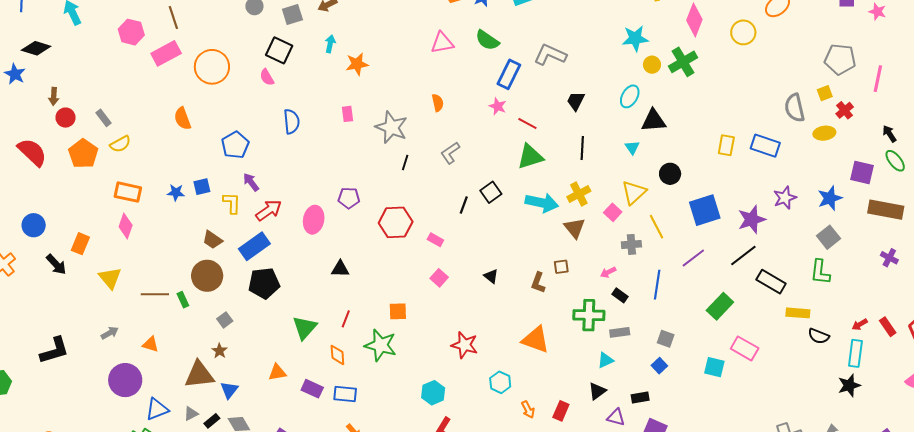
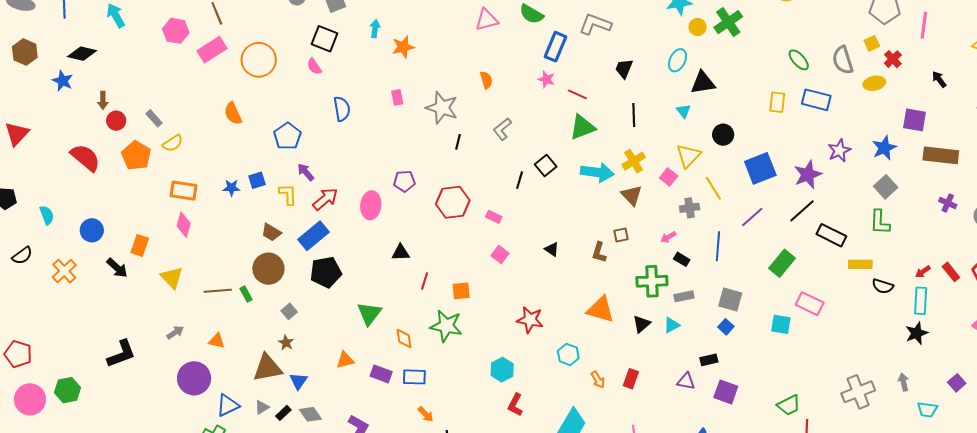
green ellipse: (895, 161) -> (799, 60), moved
red line: (346, 319) -> (425, 281), moved
gray square: (666, 339) -> (730, 299), size x1.4
black triangle: (597, 391) -> (642, 324), moved

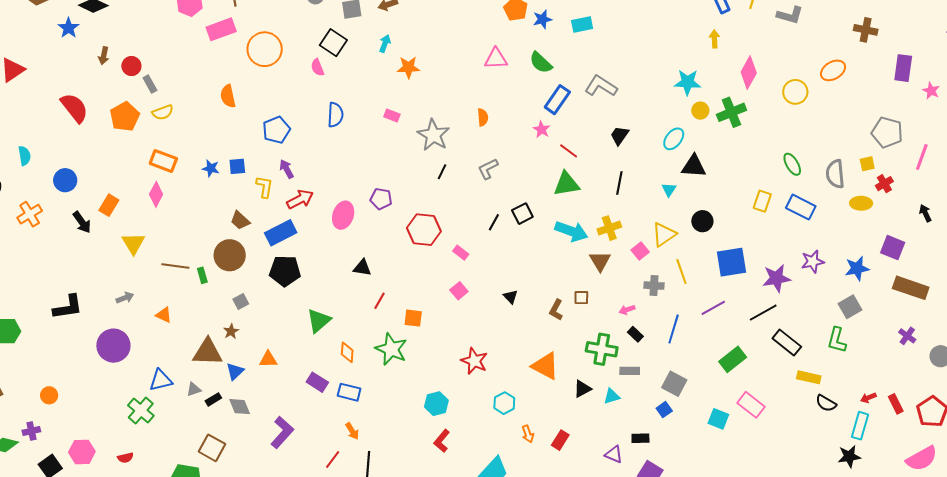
pink rectangle: (397, 97) -> (392, 115), turned -70
red circle: (116, 121) -> (131, 66), moved
orange triangle: (345, 360) -> (268, 359), moved
purple circle: (194, 378) -> (113, 346), moved

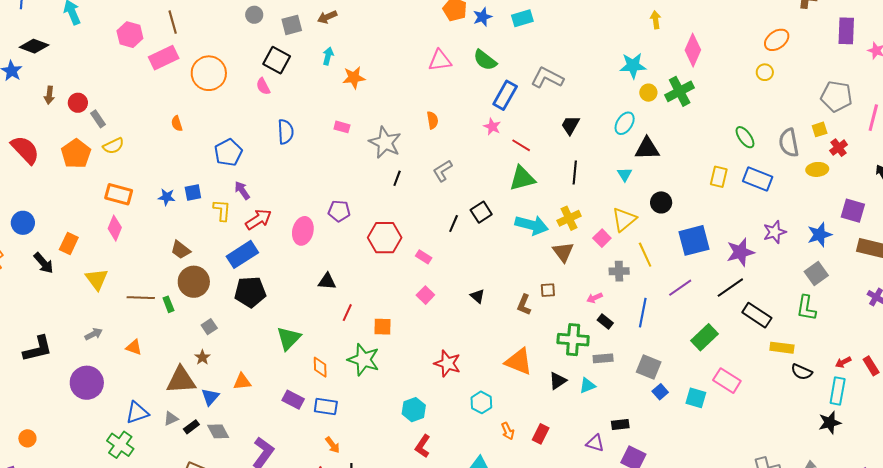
yellow circle: (795, 92) -> (765, 72), moved, size x0.7
orange semicircle: (228, 96) -> (177, 123), size x0.7
brown trapezoid: (240, 220) -> (181, 250), moved
blue square: (664, 410) -> (660, 392), moved

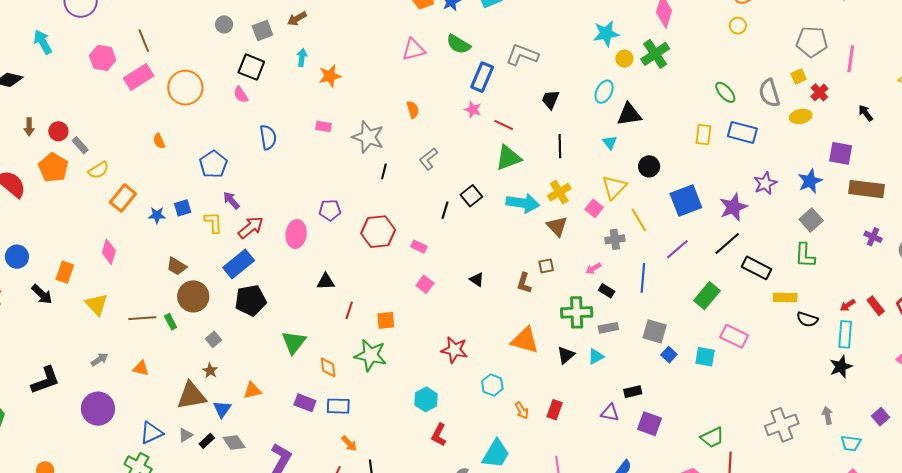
orange pentagon: (76, 154) -> (53, 168), moved
orange rectangle: (119, 194) -> (123, 198), moved, turned -60

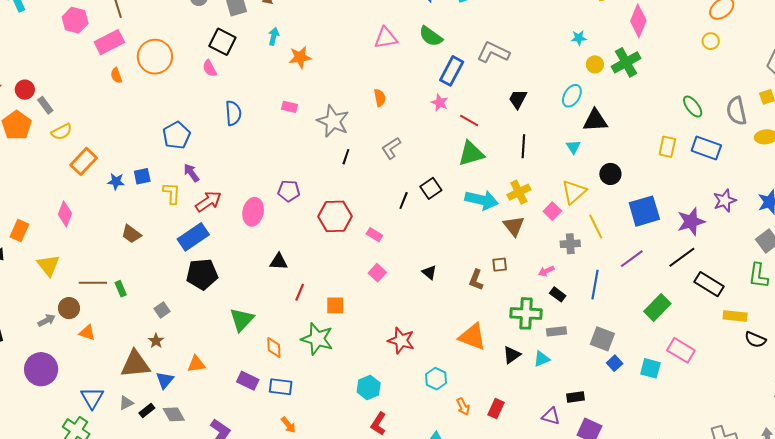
cyan star: (606, 33) -> (579, 38), size x0.6
orange semicircle: (159, 141) -> (116, 75), moved
brown circle: (193, 296) -> (69, 308), moved, size x0.7
blue triangle: (151, 433) -> (92, 398), turned -40

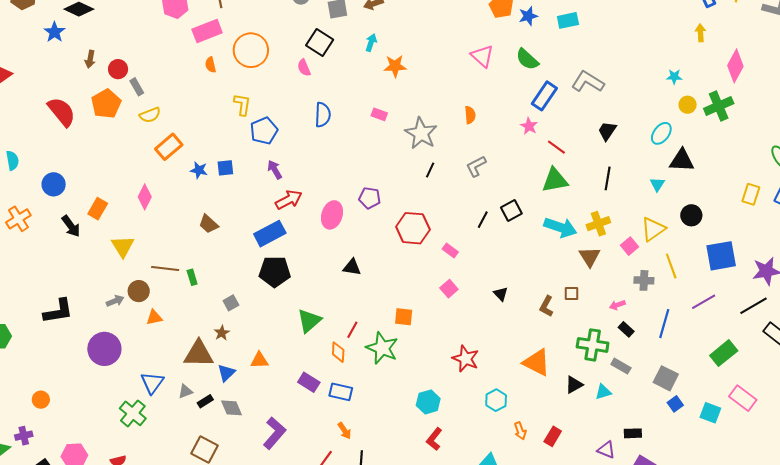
pink triangle: (386, 38) -> (482, 56), turned 45
yellow L-shape: (172, 193) -> (242, 105), moved
red line: (300, 292) -> (352, 330), moved
gray rectangle: (556, 331) -> (621, 366), turned 30
orange triangle: (87, 333) -> (154, 317), turned -36

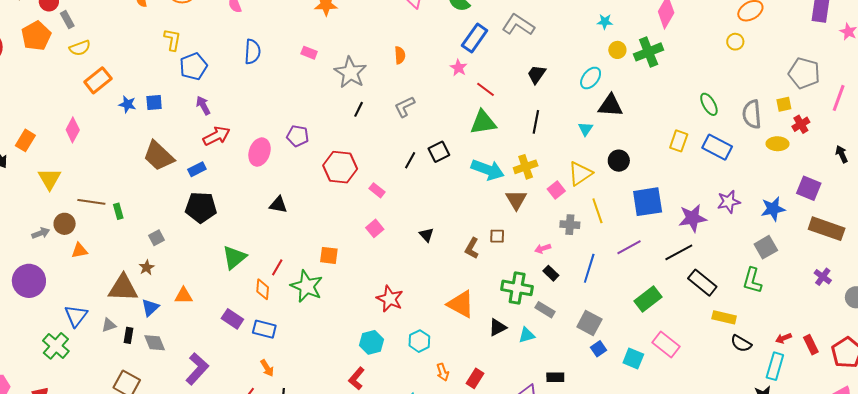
brown trapezoid: (209, 224) -> (159, 156), moved, size x1.6
blue rectangle: (270, 234) -> (197, 169), size x0.6
black rectangle: (205, 401) -> (128, 335), turned -49
cyan hexagon: (428, 402) -> (372, 342), moved

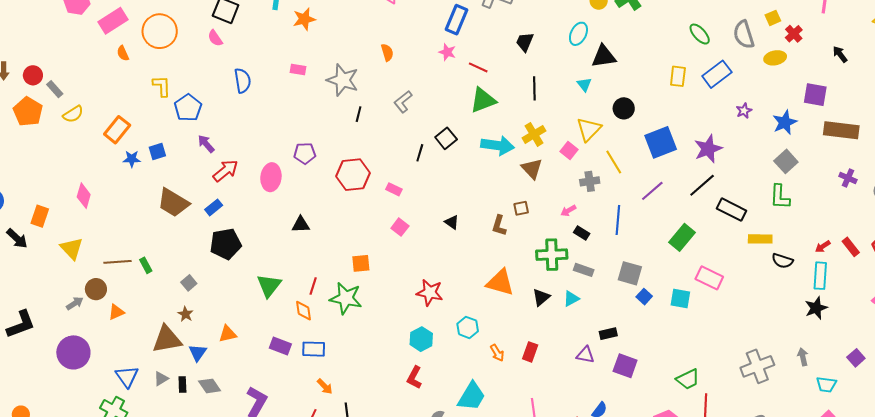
orange rectangle: (98, 80) -> (117, 130), moved
blue rectangle: (717, 147) -> (717, 74), turned -52
purple star: (729, 202) -> (744, 111), moved, size x0.7

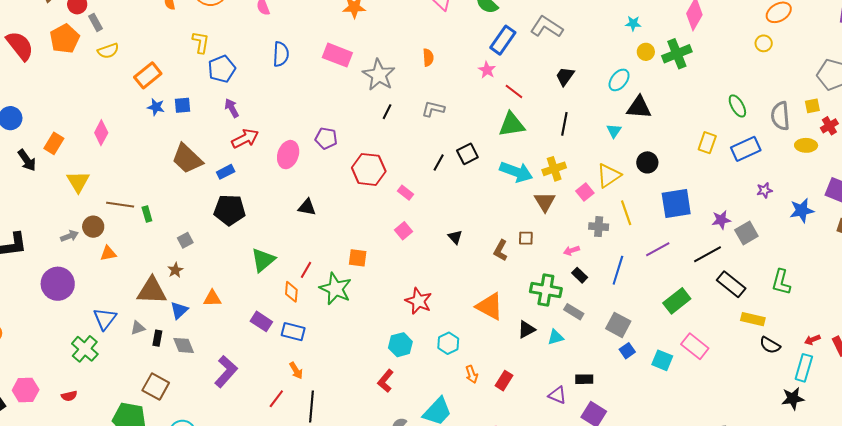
pink rectangle: (298, 70) -> (337, 55), size x1.8
gray L-shape: (403, 102) -> (433, 109), turned 40
purple star: (708, 149) -> (721, 220), size x0.7
gray square: (786, 161) -> (746, 233), moved

